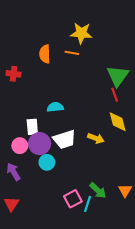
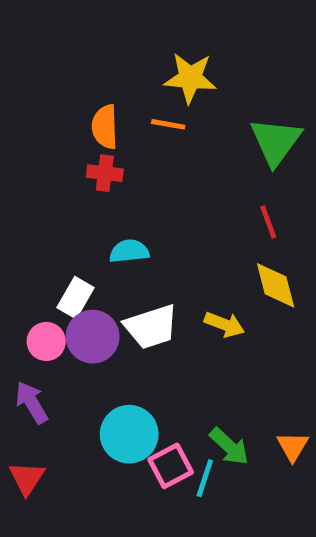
red cross: (14, 74) -> (105, 173), moved
green triangle: (118, 76) -> (276, 141), moved
white rectangle: (32, 127) -> (76, 298), turned 35
cyan circle: (47, 162) -> (129, 434), moved, size x1.5

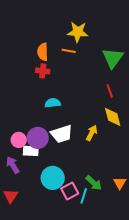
white rectangle: (76, 298) -> (31, 151), moved, turned 63
yellow arrow: (224, 324) -> (92, 133), turned -84

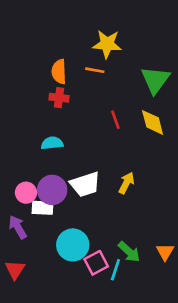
red line: (110, 91) -> (115, 120), moved
cyan semicircle: (53, 103) -> (52, 143), moved
yellow diamond: (113, 117) -> (153, 122), moved

